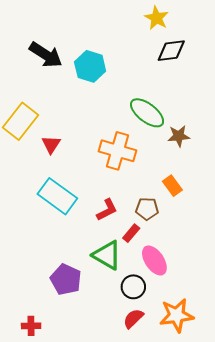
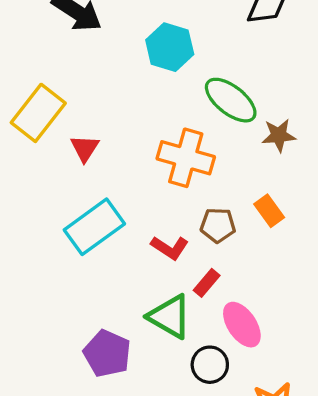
cyan hexagon: (90, 66) -> (170, 47), moved
cyan rectangle: (57, 196) -> (94, 227), turned -72
brown pentagon: (147, 209) -> (218, 225), moved
red L-shape: (107, 210) -> (170, 248), turned 60

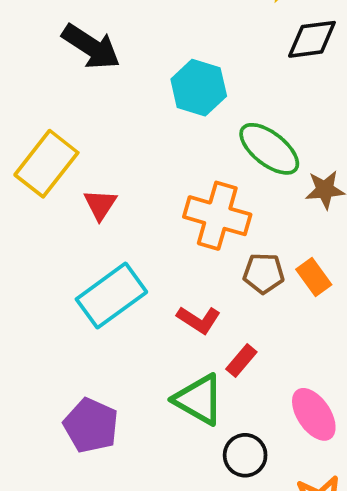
brown pentagon: (218, 225) -> (264, 273), moved
pink ellipse: (242, 325) -> (314, 414), moved
purple pentagon: (107, 353) -> (91, 426), moved

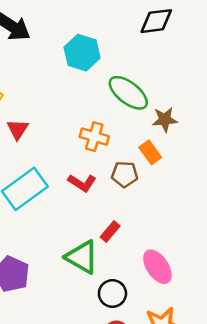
orange cross: (217, 216) -> (94, 137), size x0.7
orange rectangle: (314, 277) -> (150, 152), moved
red L-shape: (199, 320) -> (82, 183), moved

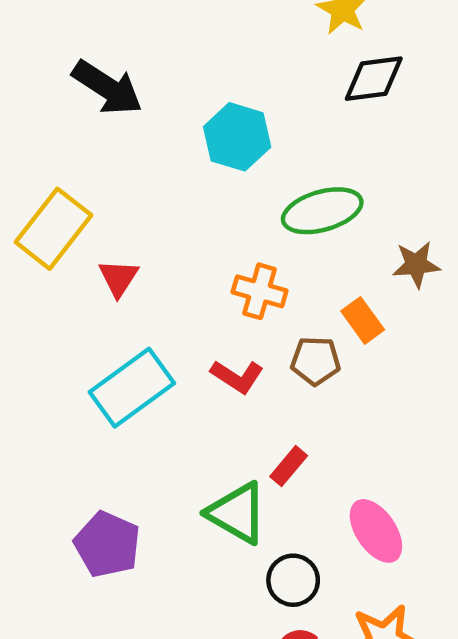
green ellipse: (128, 93) -> (322, 211), turned -54
brown star: (165, 120) -> (416, 264), moved

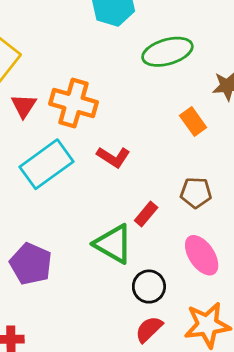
red triangle: (118, 278) -> (24, 106), moved
orange cross: (260, 291) -> (74, 103), moved, size x1.4
brown pentagon: (316, 361) -> (196, 193), moved

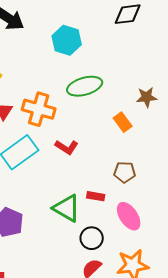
green ellipse: (167, 52) -> (85, 86), moved
red rectangle: (146, 214) -> (96, 196), moved, turned 60

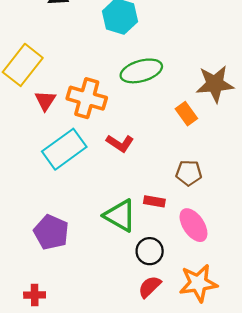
brown star: (147, 97) -> (215, 84), size x1.5

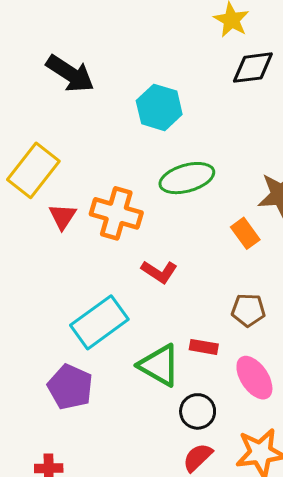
cyan rectangle: (64, 149) -> (99, 322), moved

